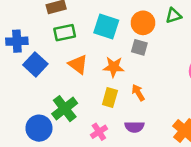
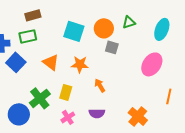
green rectangle: (65, 33) -> (28, 36), moved
gray square: (139, 47) -> (112, 47), moved
yellow rectangle: (110, 97) -> (66, 92), moved

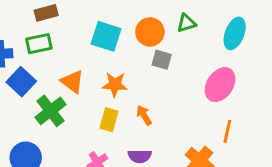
yellow rectangle: (66, 92) -> (109, 120), moved
orange line: (169, 96) -> (227, 131), moved
green cross: (40, 98) -> (51, 111), moved

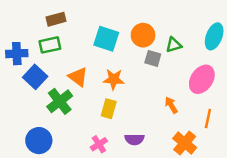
green triangle: (186, 23) -> (174, 45), moved
orange arrow: (144, 115) -> (171, 105), moved

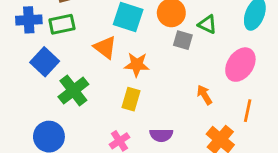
green triangle: (174, 45) -> (207, 24), turned 42
blue cross: (17, 54) -> (29, 20), moved
orange triangle: (78, 77) -> (105, 47), moved

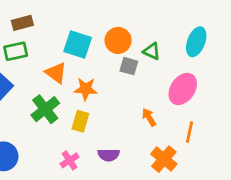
green cross: (73, 91) -> (45, 109), moved

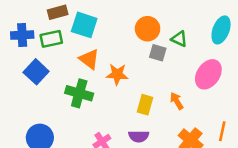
cyan square: (78, 44) -> (84, 25), moved
green cross: (45, 109) -> (79, 93), turned -36
yellow rectangle: (80, 121) -> (145, 105), moved
orange line: (189, 132) -> (222, 131), moved

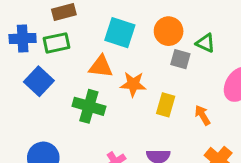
cyan square: (84, 25) -> (120, 33), moved
orange triangle: (89, 59) -> (101, 66), turned -30
yellow rectangle: (145, 105) -> (166, 105), moved

